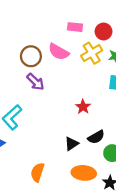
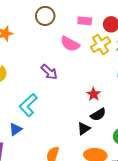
brown circle: (31, 56) -> (45, 16), moved
black semicircle: (96, 137) -> (98, 115), moved

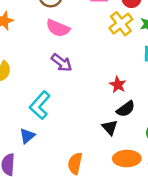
pink semicircle: (70, 44) -> (58, 28), moved
black triangle: (84, 129) -> (110, 127), turned -32

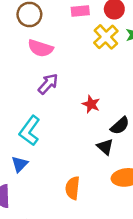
purple arrow: (62, 63) -> (48, 84), turned -80
red star: (118, 85) -> (91, 104), moved

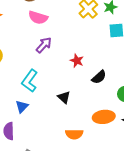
black triangle: (105, 147) -> (64, 97), moved
orange semicircle: (73, 188) -> (74, 134), moved, turned -96

